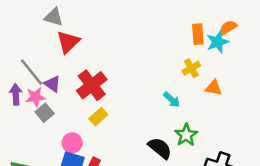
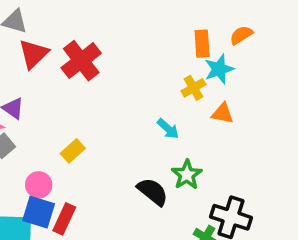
cyan star: (218, 42) -> (219, 69), moved
red cross: (92, 85) -> (81, 61), moved

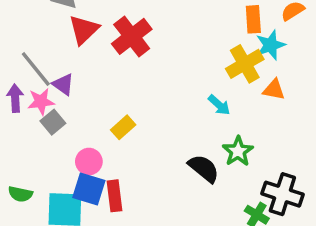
yellow cross: (194, 88) -> (245, 64), size x1.5
red rectangle: (64, 219) -> (115, 196), turned -32

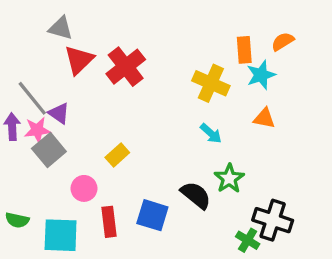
yellow cross: (245, 64) -> (211, 83), moved, turned -36
gray square: (53, 122) -> (49, 150), size x1.4
blue square: (89, 189) -> (152, 215), moved

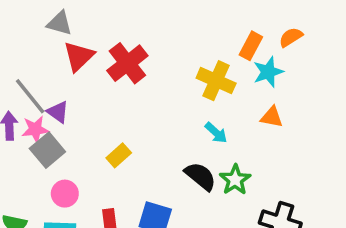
orange rectangle: (244, 50) -> (251, 46), turned 32
pink circle: (84, 188) -> (65, 194), moved
black semicircle: (196, 195) -> (200, 176), moved

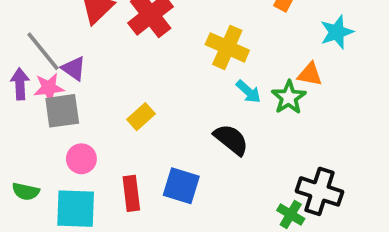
cyan star: (268, 72) -> (337, 32), moved
yellow cross: (216, 81) -> (227, 47), moved
gray square: (47, 150) -> (62, 111), turned 32
green star: (235, 180) -> (289, 97), moved

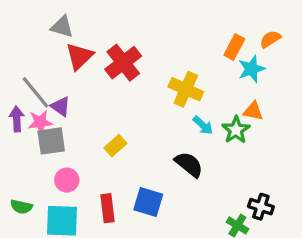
cyan star: (337, 32) -> (252, 69), moved
black cross: (319, 191) -> (261, 207), size x0.7

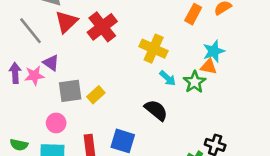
cyan star: (252, 69) -> (214, 51), moved
gray line: (35, 92) -> (30, 31), moved
gray square: (51, 141) -> (70, 91), moved

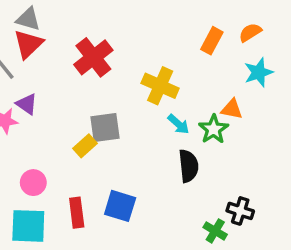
red triangle: (66, 22) -> (28, 44), moved
cyan star: (214, 51) -> (259, 72), moved
gray square: (70, 91) -> (105, 128), moved
black semicircle: (156, 110) -> (188, 166), moved, turned 45

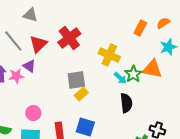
red triangle: (28, 44) -> (38, 44), moved
orange triangle: (232, 109) -> (152, 69), size x1.5
green star: (213, 129) -> (133, 74), moved
yellow rectangle: (85, 146) -> (81, 94), moved

